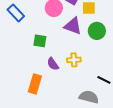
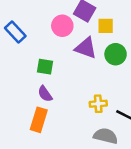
yellow cross: (74, 60) -> (98, 104), moved
purple semicircle: (53, 64) -> (45, 94), moved

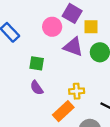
yellow cross: (98, 104) -> (77, 91), moved
orange rectangle: (39, 120) -> (63, 111), moved, turned 30

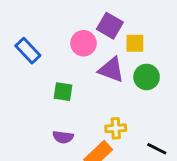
purple semicircle: (37, 88) -> (63, 137), moved, turned -48

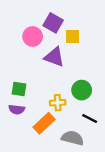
green circle: (147, 77) -> (82, 90), moved
green square: (63, 92) -> (19, 89), moved

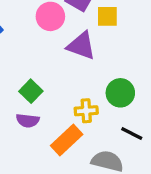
green square: (19, 89) -> (31, 91), turned 35

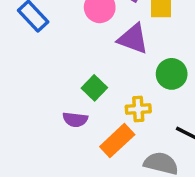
green square: (31, 91) -> (94, 88), moved
green circle: (120, 93) -> (172, 74), moved

